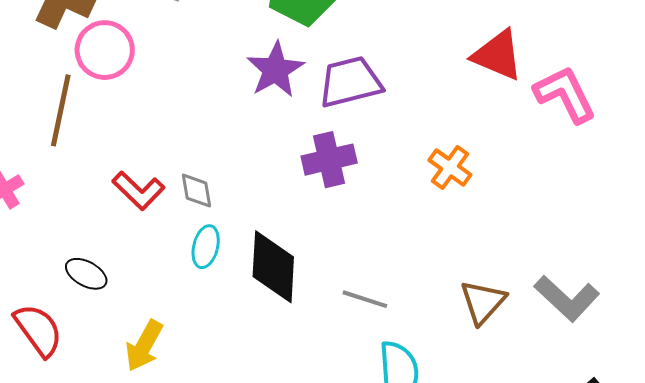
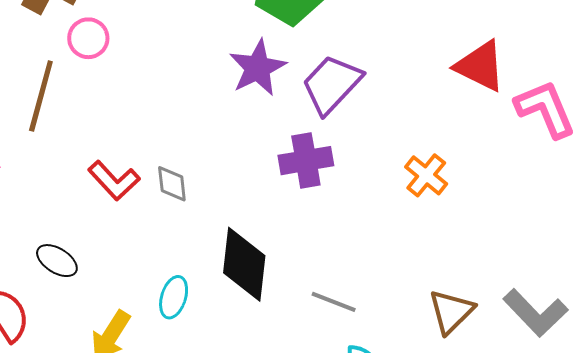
pink circle: (105, 50) -> (88, 38), size x0.7
purple trapezoid: (350, 82) -> (332, 84), turned -36
cyan ellipse: (206, 247) -> (174, 297), moved

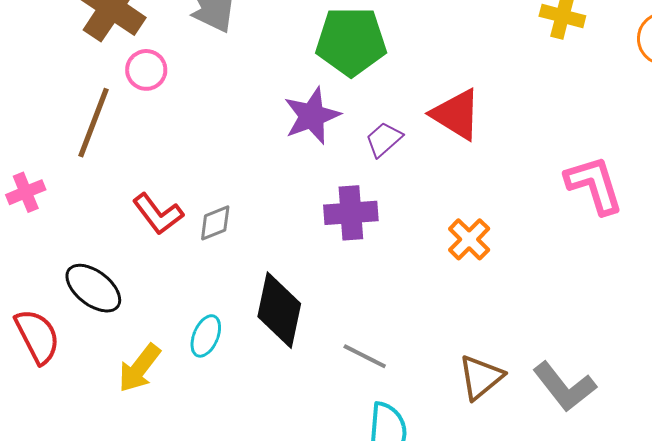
red triangle: (480, 66) -> (456, 114), moved
purple trapezoid: (332, 84) -> (384, 139), size x0.6
gray diamond: (172, 184) -> (215, 223), turned 69
black ellipse: (57, 261) -> (93, 288), size x1.4

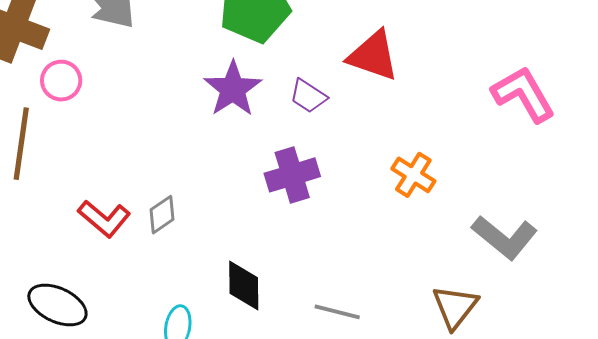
purple trapezoid: (384, 139) -> (308, 96), turned -93
black diamond: (279, 310) -> (244, 286), size x0.7
gray L-shape: (564, 387) -> (505, 237), moved

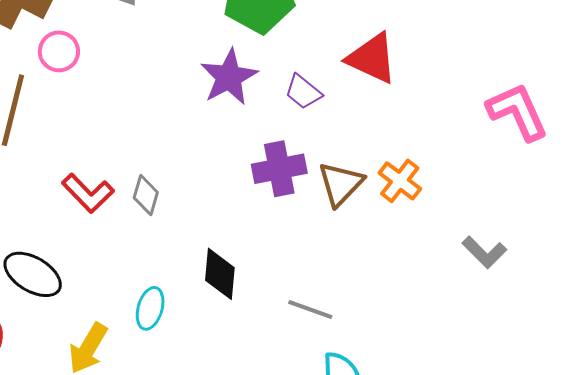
gray diamond: (162, 215) -> (146, 195), turned -45
gray L-shape: (505, 237) -> (484, 252), size x0.7
brown triangle: (455, 307) -> (341, 184), moved

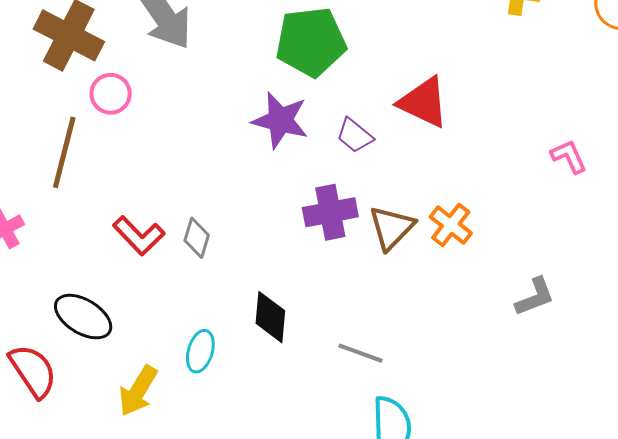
purple star: (229, 77) -> (280, 120), turned -30
pink L-shape: (517, 112) -> (569, 156), size x0.6
gray L-shape: (484, 252) -> (535, 297), turned -66

